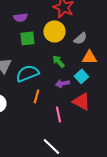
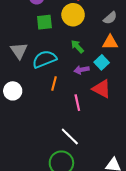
gray semicircle: (80, 38) -> (110, 18), moved

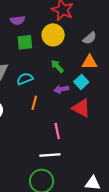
cyan semicircle: (44, 59) -> (25, 79), size x0.7
pink line: (77, 103) -> (57, 131), moved
white line: (70, 136) -> (50, 155), turned -48

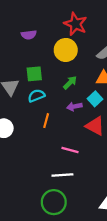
green square: (25, 42) -> (34, 74), moved
green arrow: (57, 66) -> (70, 83), turned 88
pink line: (57, 131) -> (70, 150), turned -63

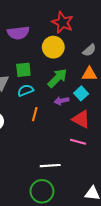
purple semicircle: (29, 35) -> (18, 33), size x1.5
green arrow: (70, 83) -> (57, 78), size x1.5
pink line: (70, 150) -> (78, 142), moved

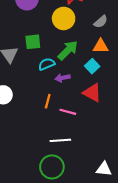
cyan semicircle: (25, 90) -> (47, 64), moved
purple arrow: (62, 101) -> (63, 78), moved
orange line: (35, 114) -> (48, 101), moved
pink line: (78, 142) -> (68, 112), moved

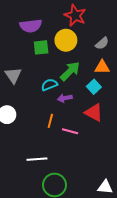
green square: (33, 42) -> (41, 47), moved
white line: (60, 140) -> (37, 159), moved

